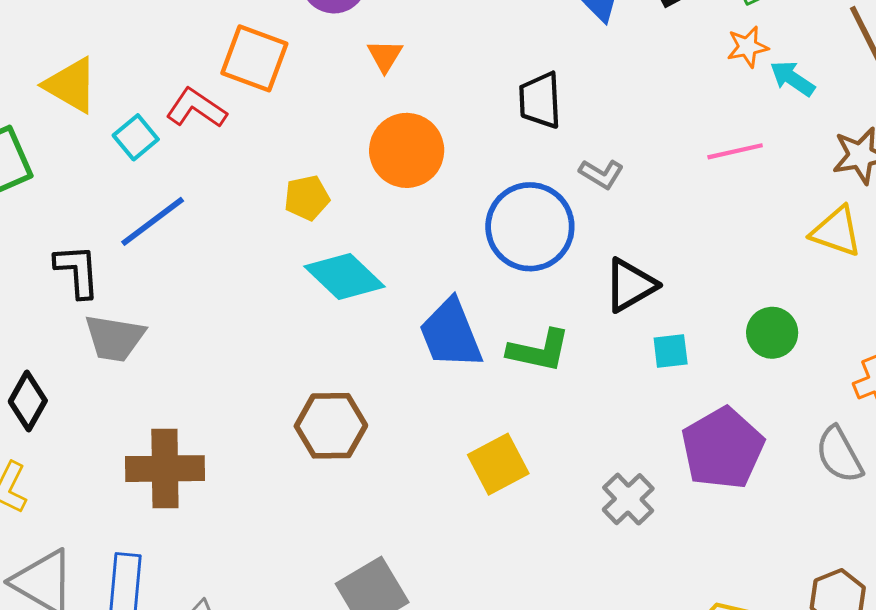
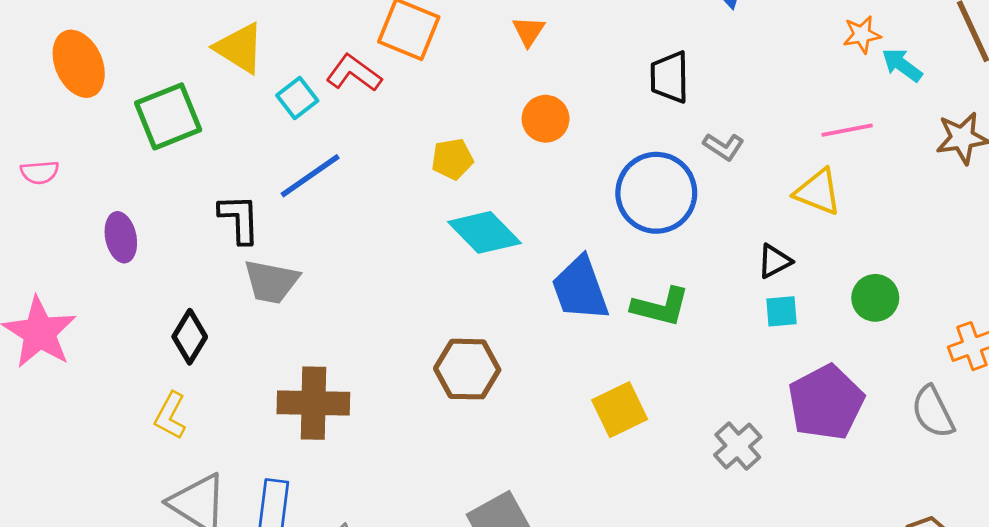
orange circle: (407, 150) -> (546, 119), size x0.7
yellow triangle: (836, 231) -> (818, 192), moved
black triangle: (630, 285) -> (774, 261), moved, size x0.7

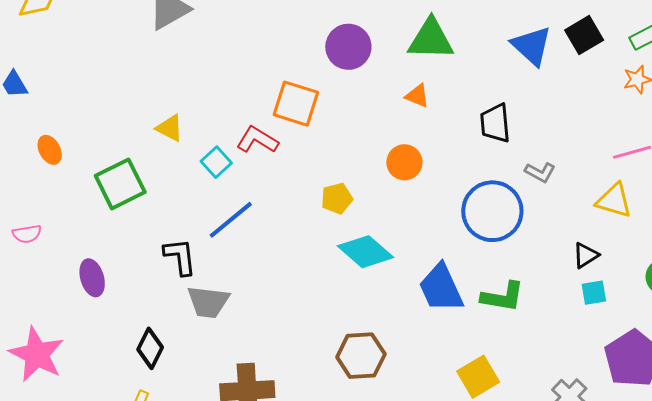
orange triangle: (529, 31) -> (417, 96), moved, turned -36
yellow triangle: (239, 48) -> (170, 128), size x0.7
orange ellipse: (79, 64) -> (50, 150), size x0.6

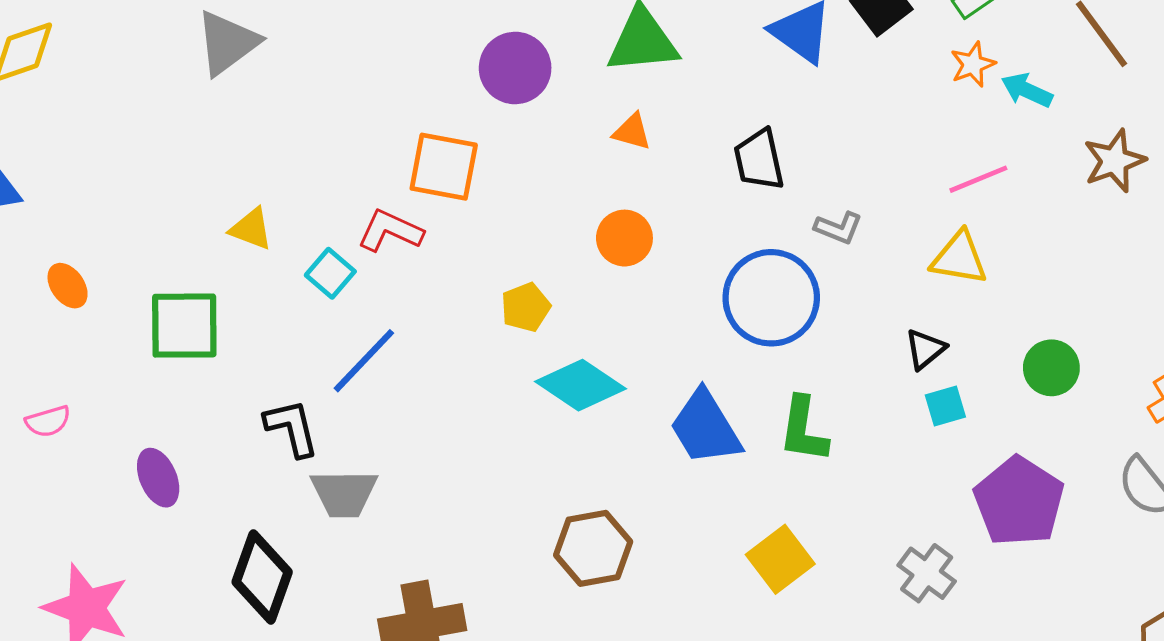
green square: (120, 184) -> (184, 326), turned 33
green L-shape: (503, 297) -> (803, 430), turned 96
black diamond: (150, 348) -> (262, 577), size x1.4

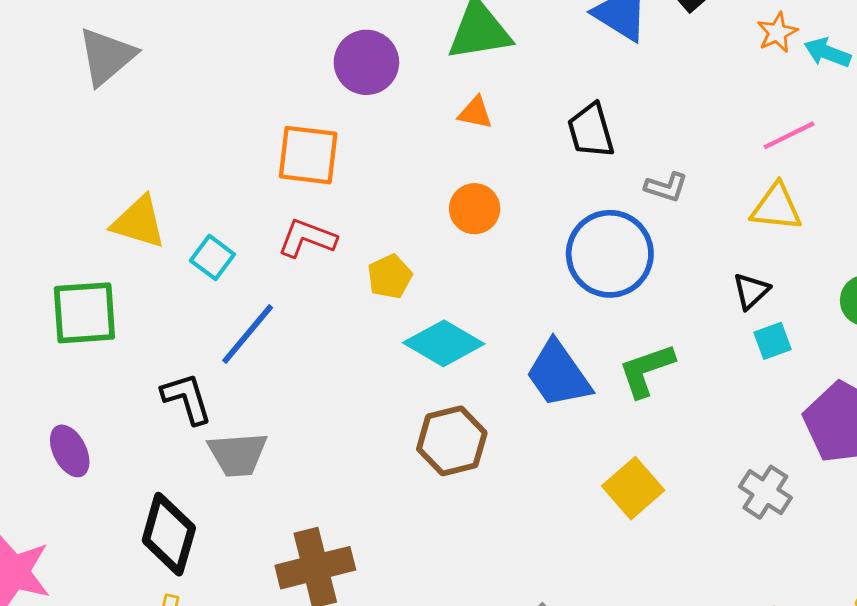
yellow triangle: (251, 229) -> (139, 222), size x1.4
red L-shape: (390, 231) -> (307, 238), moved
green L-shape: (803, 430) -> (646, 370), turned 66
brown hexagon: (593, 548) -> (452, 441), moved

